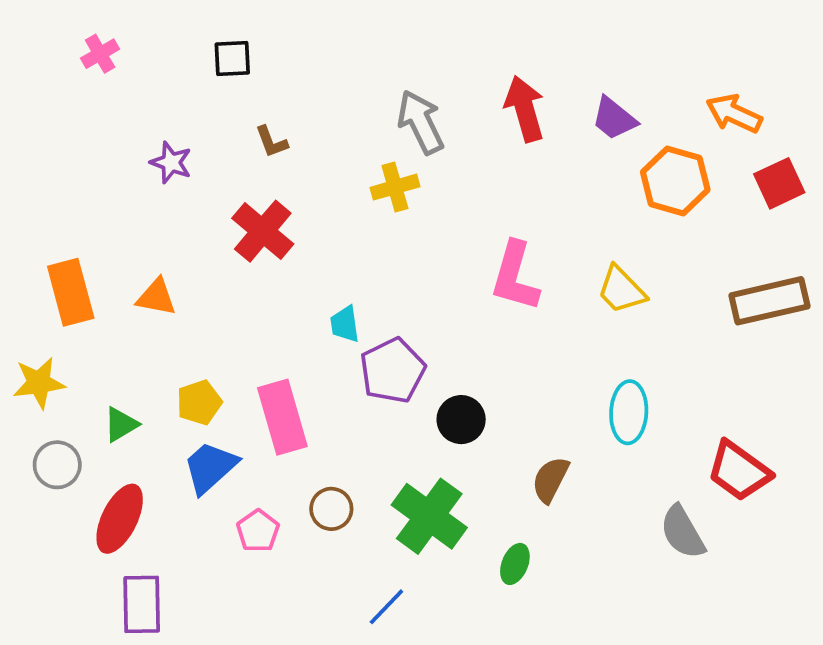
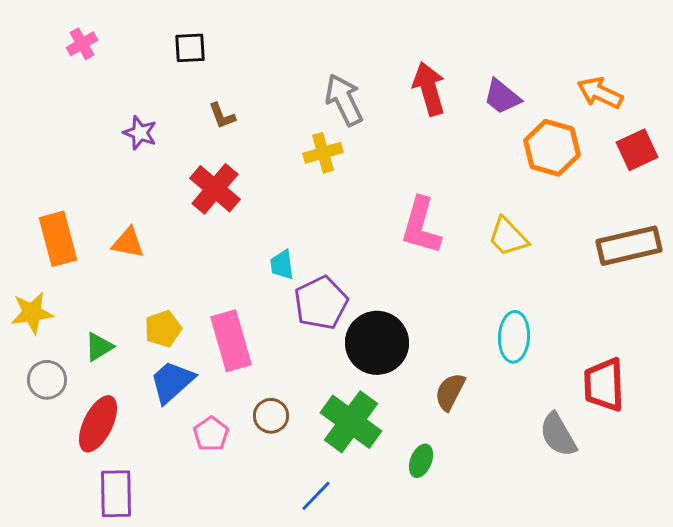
black circle: (461, 420) -> (377, 343), size x1.6
red trapezoid: (739, 471) -> (604, 385), turned 52

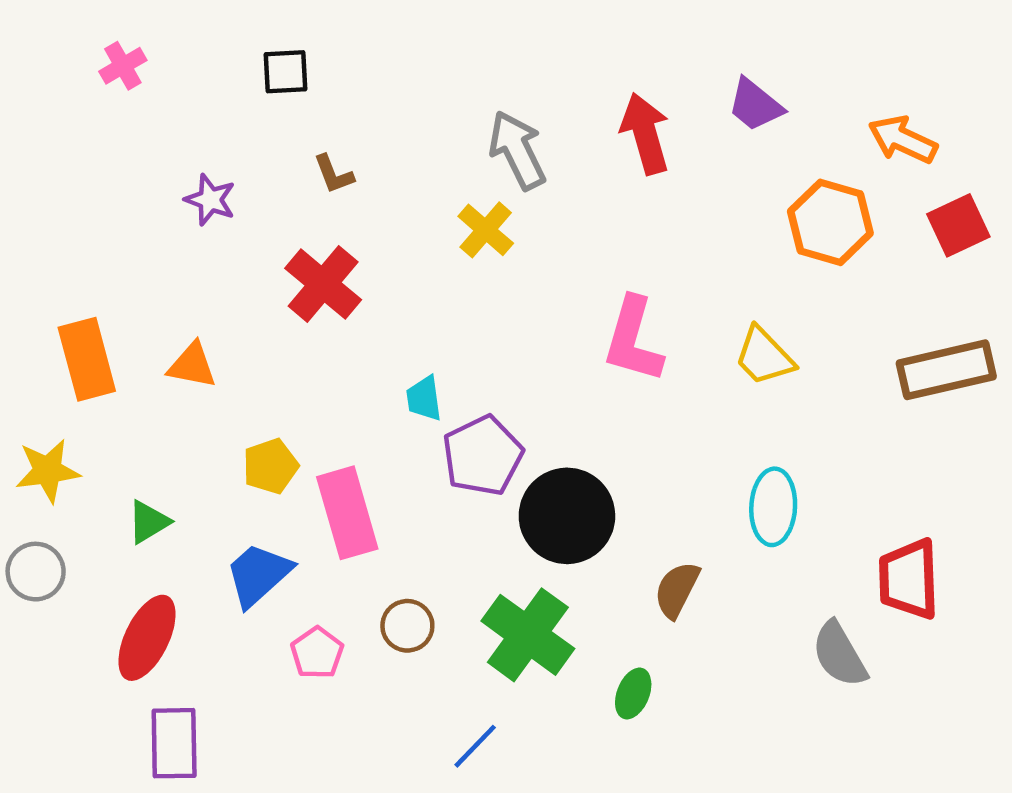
purple trapezoid: (502, 97) -> (755, 105), moved
yellow cross: (323, 153) -> (486, 230), turned -33
yellow pentagon: (163, 329) -> (270, 466), moved
gray circle: (47, 380) -> (36, 572), moved

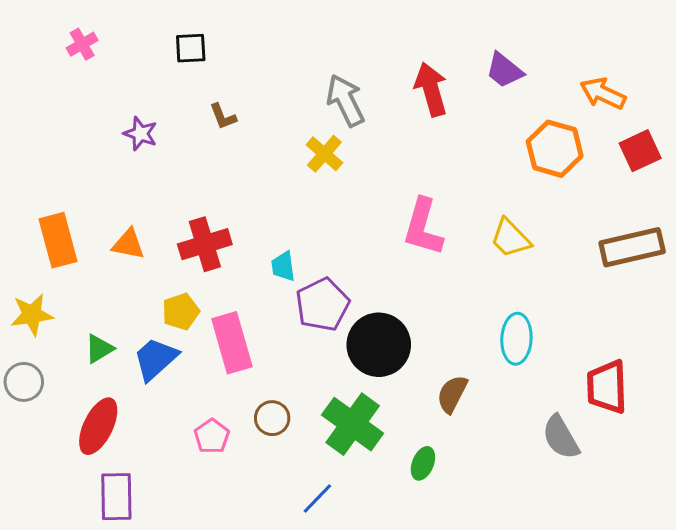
red cross: (323, 284) -> (205, 244), moved, turned 33
blue trapezoid: (258, 575) -> (156, 359), moved

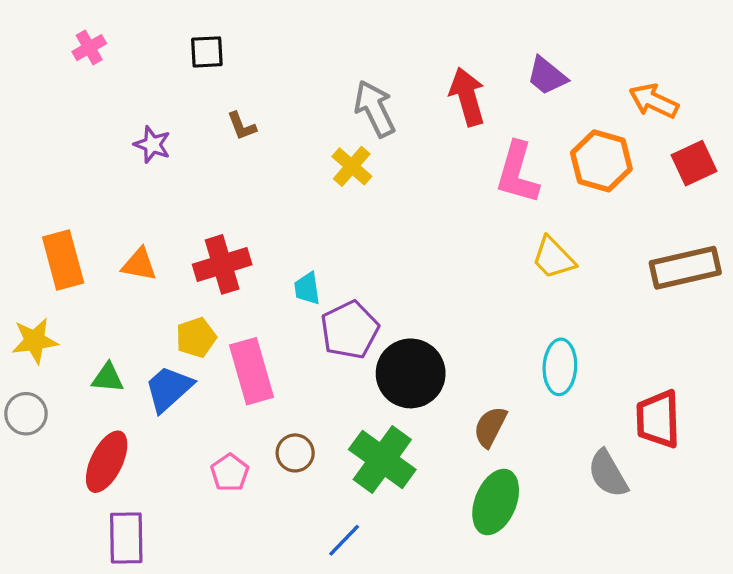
pink L-shape: (423, 227) -> (517, 173), moved
green triangle: (99, 349) -> (108, 378), turned 36
green ellipse: (423, 463) -> (496, 502), moved, size x1.8

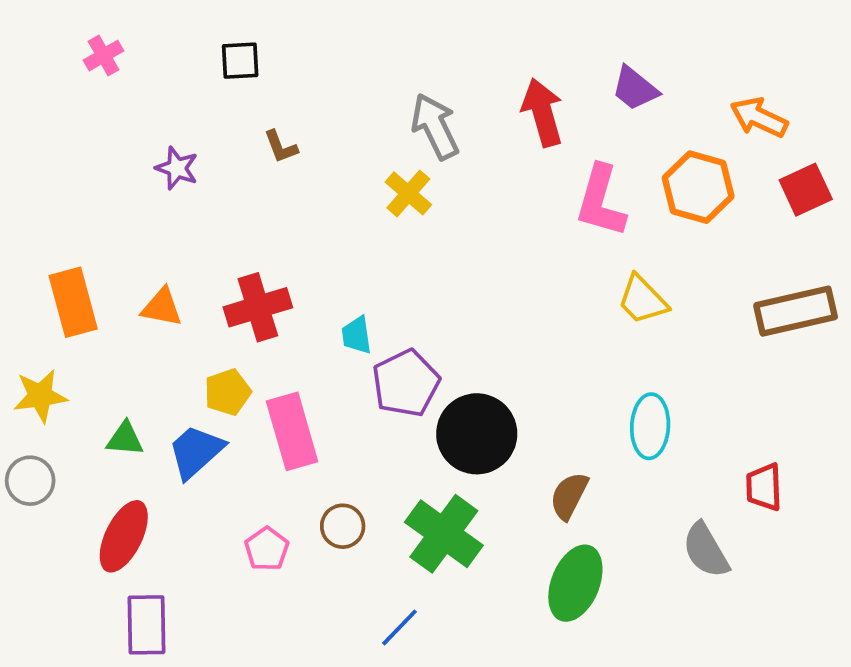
red trapezoid: (658, 419) -> (764, 487), size x0.7

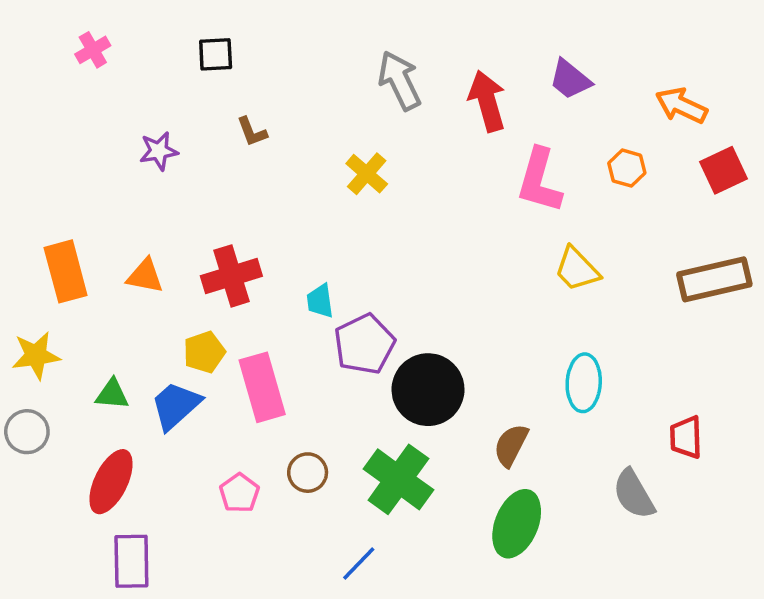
gray arrow: (435, 126) -> (400, 81), moved
purple star: (177, 168) -> (159, 151), turned -30
orange hexagon: (698, 187) -> (627, 168), size x0.6

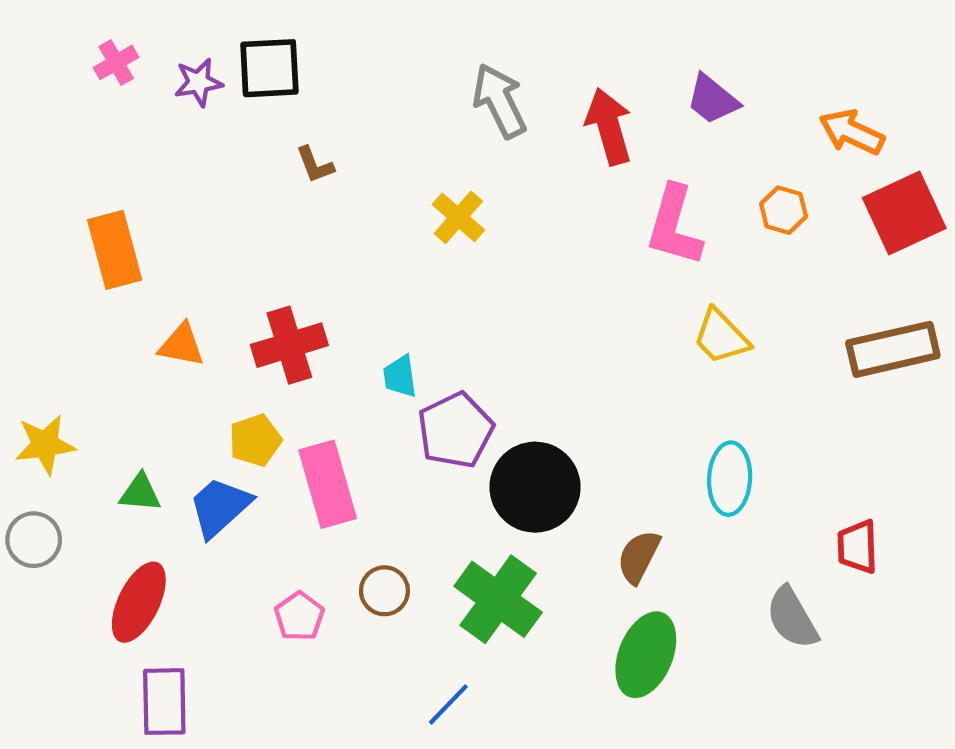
black square: (216, 54) -> (269, 68), size x1.4
purple star: (159, 151) -> (198, 82), moved
red square: (723, 170) -> (904, 213), size x1.4
orange rectangle: (66, 271) -> (115, 250), moved

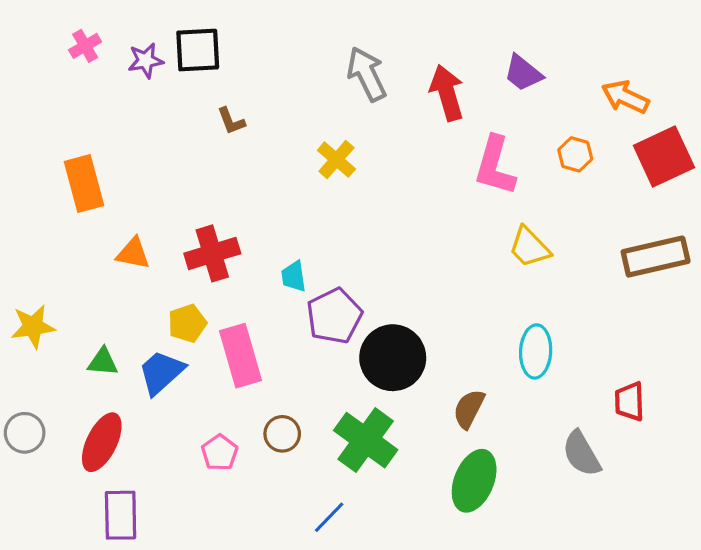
gray circle: (34, 540) -> (25, 433), moved

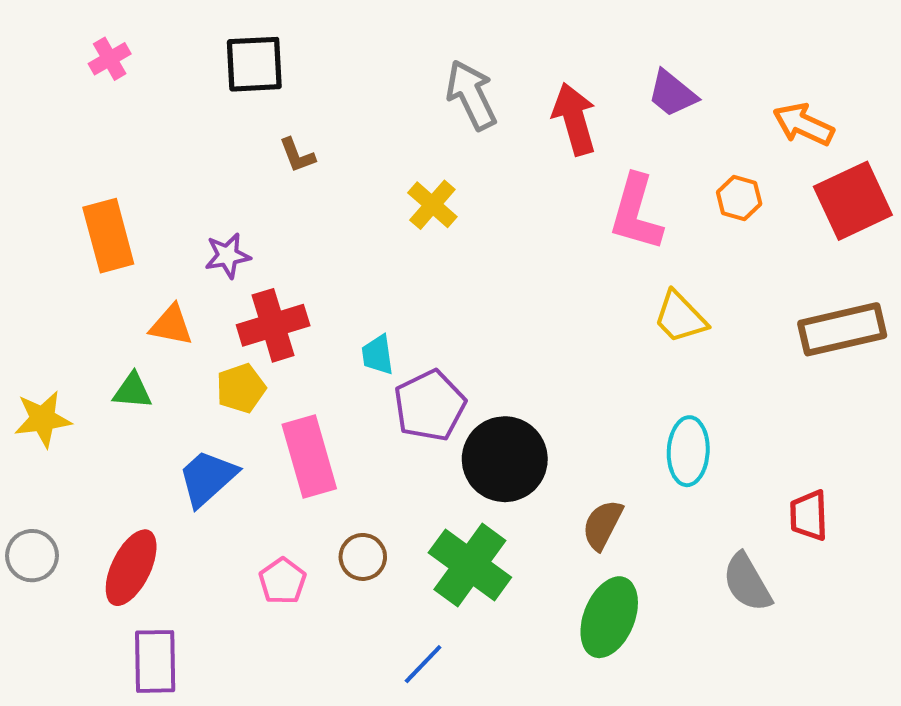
purple star: (146, 60) -> (228, 256), moved
yellow pentagon: (187, 323) -> (241, 388), moved
green triangle: (103, 362) -> (132, 391), moved

